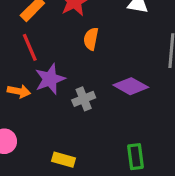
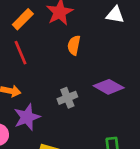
purple star: (50, 79) -> (27, 117), moved

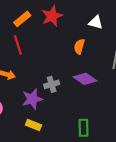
orange semicircle: (74, 45) -> (79, 46), moved
purple star: (27, 117) -> (32, 99), moved

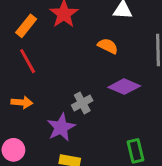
orange semicircle: (79, 46) -> (108, 46), turned 112

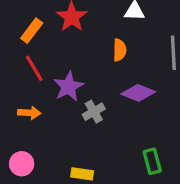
orange semicircle: (108, 46) -> (120, 50), turned 66
purple star: (61, 127) -> (68, 87), moved

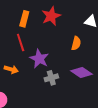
orange rectangle: (32, 31) -> (24, 19), turned -35
purple star: (68, 87) -> (39, 59), turned -30

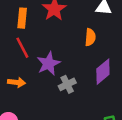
purple star: (39, 59) -> (49, 64), turned 30
purple diamond: (82, 73) -> (103, 72), turned -65

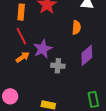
orange arrow: (17, 82) -> (23, 57), moved, turned -40
gray cross: (67, 84) -> (58, 66), turned 32

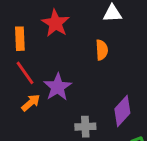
purple diamond: (87, 55) -> (122, 111), moved
gray cross: (58, 66) -> (85, 127), moved

